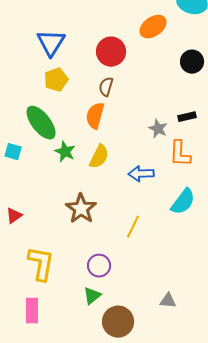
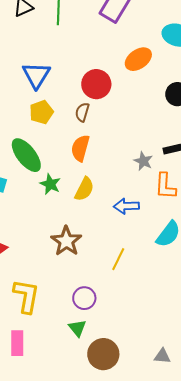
brown semicircle: (106, 87) -> (82, 112), moved
green triangle: (92, 296) -> (77, 328), turned -30
gray triangle: (168, 301) -> (162, 356), moved

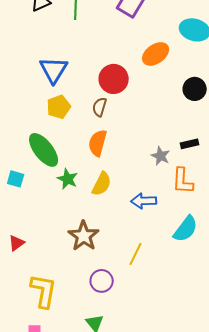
purple circle: (84, 298) -> (102, 281), moved

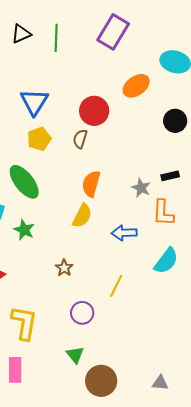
orange semicircle: (98, 143) -> (91, 184), moved
green star: (68, 179) -> (24, 230), moved
brown star: (84, 236) -> (64, 268), size x0.6

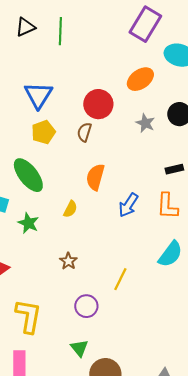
purple rectangle: (113, 32) -> (145, 24), moved
gray star: (141, 188) -> (145, 123), moved
yellow semicircle: (82, 216) -> (70, 209), moved, size x0.7
blue arrow: (124, 233) -> (128, 205), moved, turned -55

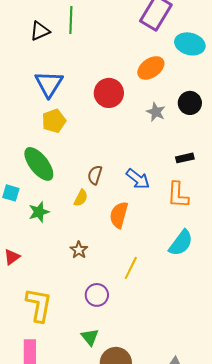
black triangle: (25, 27) -> (40, 31), moved
brown semicircle: (84, 132) -> (95, 175), moved
orange semicircle: (95, 177) -> (119, 215), moved
blue arrow: (128, 205) -> (138, 179), moved, turned -85
green star: (28, 223) -> (39, 212), turned 30

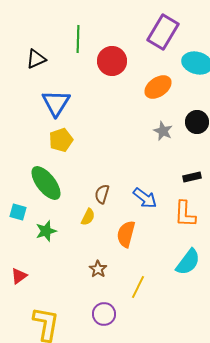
black triangle: (40, 31) -> (36, 59), moved
red circle: (109, 93) -> (112, 61), moved
brown star: (79, 250) -> (98, 269), moved

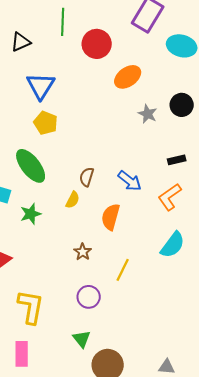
orange ellipse: (158, 87) -> (128, 77), moved
yellow pentagon: (61, 140) -> (46, 123), turned -30
orange L-shape: (185, 214) -> (170, 197), turned 52

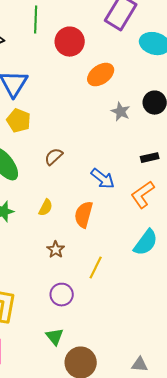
brown semicircle: (87, 177) -> (54, 157), moved, turned 30
yellow semicircle: (73, 200) -> (46, 208), moved

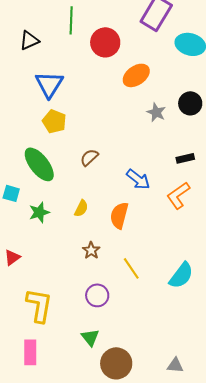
cyan semicircle: (146, 243) -> (181, 275), moved
yellow line: (96, 268) -> (131, 268), turned -60

